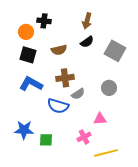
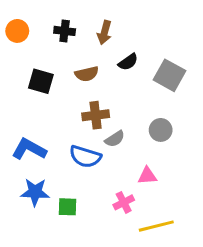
brown arrow: (87, 21) -> (104, 32), moved
orange circle: (26, 32) -> (17, 31), moved
blue L-shape: (31, 84) -> (29, 149), moved

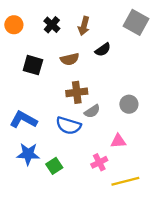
black cross: (65, 31) -> (52, 25), turned 35
gray square: (169, 75) -> (136, 22), moved
green square: (68, 207) -> (54, 166), turned -35

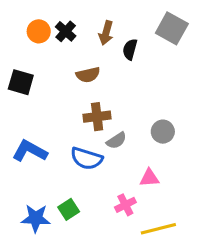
orange circle: (14, 25) -> (39, 31), moved
black semicircle: (103, 50) -> (130, 49), moved, turned 140
black square: (33, 65) -> (21, 82), moved
blue star: (28, 154) -> (36, 218), moved

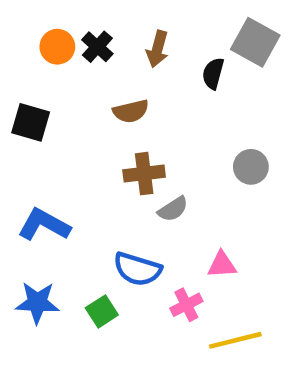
black semicircle: (130, 49) -> (213, 73), moved
gray circle: (163, 132) -> (251, 167), moved
blue semicircle: (87, 158) -> (137, 269), moved
blue star: (36, 218) -> (37, 303), moved

